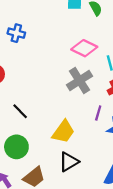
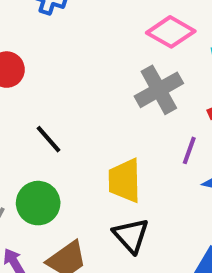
yellow trapezoid: (63, 132) -> (125, 181), turned 140
black triangle: (69, 162) -> (131, 236), turned -45

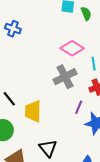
yellow trapezoid: (125, 181) -> (33, 111), moved

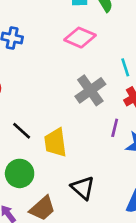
pink diamond: (72, 48) -> (80, 38), moved

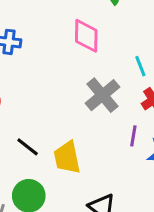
pink diamond: (80, 38) -> (86, 36), turned 72

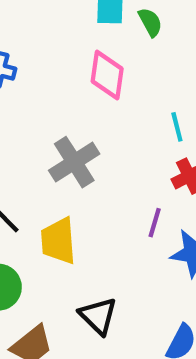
gray cross: (102, 95) -> (74, 162), moved

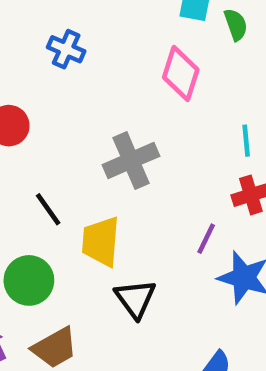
black triangle: (98, 316) -> (135, 299), moved

